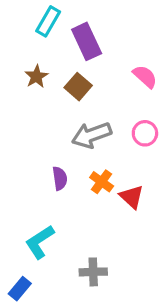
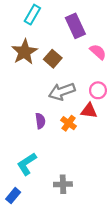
purple rectangle: (87, 41) -> (75, 26), moved
brown star: (36, 77) -> (24, 52), size x1.6
red triangle: (132, 197) -> (89, 111), moved, turned -36

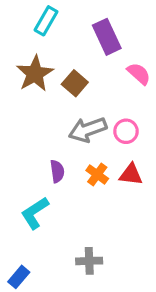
pink circle: (98, 90) -> (126, 131), moved
red triangle: (89, 111) -> (131, 174), moved
cyan L-shape: (27, 164) -> (35, 213), moved

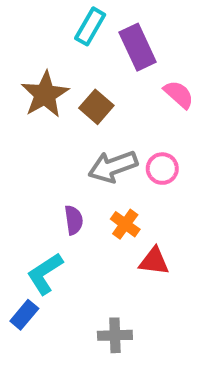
cyan rectangle: (46, 21) -> (90, 26), moved
red triangle: (131, 174) -> (154, 261), moved
blue rectangle: (19, 277) -> (24, 315), moved

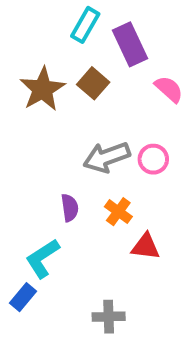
brown square: (96, 107) -> (93, 83), moved

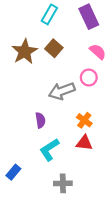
purple rectangle: (130, 44) -> (89, 17), moved
pink circle: (153, 159) -> (89, 77), moved
orange cross: (118, 212) -> (84, 120), moved
cyan L-shape: (43, 258) -> (49, 150), moved

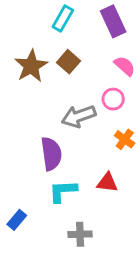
purple semicircle: (40, 120) -> (51, 154), size x1.6
orange cross: (84, 120) -> (125, 139), moved
cyan L-shape: (49, 150) -> (63, 191), turned 30

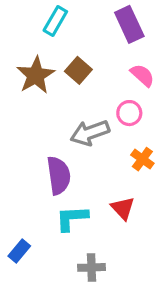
cyan rectangle: (63, 19) -> (55, 21), moved
red triangle: (107, 182) -> (123, 208), turned 40

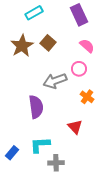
cyan rectangle: (55, 21) -> (34, 13), turned 30
cyan L-shape: (72, 218) -> (40, 145), moved

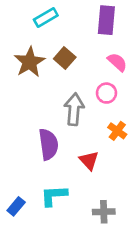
purple rectangle: (79, 15) -> (106, 20), turned 30
gray arrow: (55, 81) -> (74, 109), turned 115
red triangle: (75, 127) -> (89, 161), moved
gray cross: (56, 163) -> (104, 212), moved

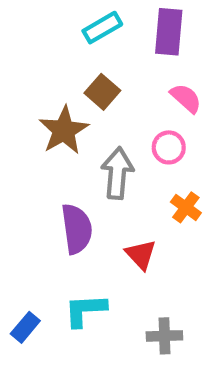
cyan rectangle: (46, 18) -> (102, 28), moved
brown star: (30, 62) -> (64, 130), moved

